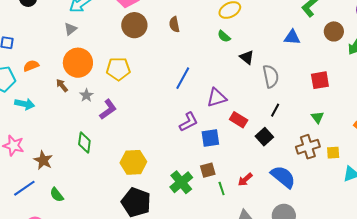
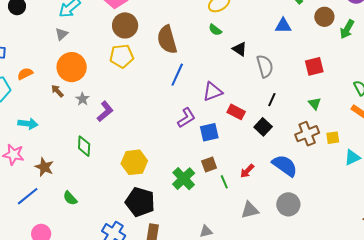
brown semicircle: (174, 24) -> (167, 40), moved, size x1.8
yellow pentagon: (118, 69) -> (122, 56), moved
cyan arrow: (25, 104) -> (28, 124), moved
green semicircle: (57, 195) -> (70, 198), moved

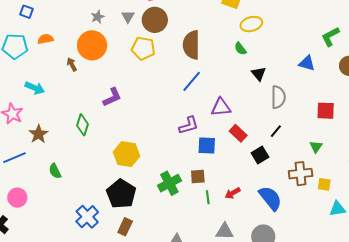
gray triangle: (62, 34) -> (128, 17), moved, turned -32
gray star: (82, 99) -> (98, 17), moved

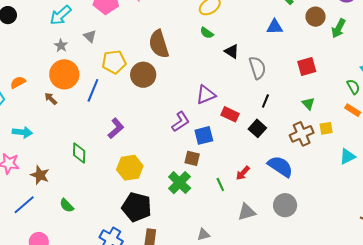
brown circle: (155, 20) -> (143, 75), moved
blue line: (192, 81) -> (93, 90), moved
purple L-shape: (112, 97) -> (116, 128), moved
brown square: (198, 177) -> (192, 158), moved, turned 35
yellow square: (324, 184) -> (326, 128), moved

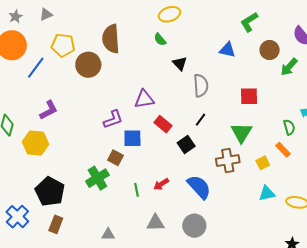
gray triangle: (90, 36) -> (46, 14), turned 40
green triangle: (308, 104) -> (241, 133), size x1.6
yellow square: (326, 128) -> (263, 163), moved, turned -32
yellow hexagon: (130, 168) -> (36, 143), moved

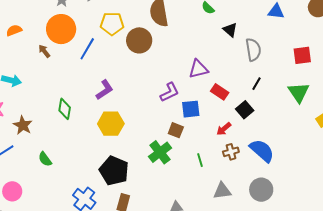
yellow hexagon: (36, 143) -> (111, 124), moved
brown cross: (228, 161) -> (231, 152), moved, size x0.7
red arrow: (161, 184) -> (224, 129), moved

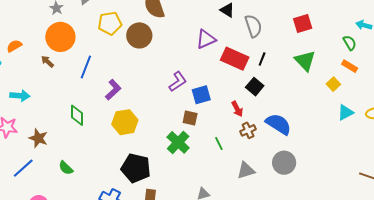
blue line: (87, 49) -> (86, 67), moved
purple triangle: (198, 69) -> (206, 39), moved
red rectangle: (220, 92) -> (235, 59), moved, size x1.5
red arrow: (224, 129) -> (237, 109), turned -70

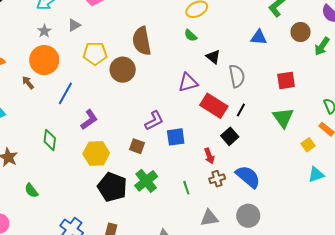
brown square: (190, 118) -> (137, 146), moved
black pentagon: (136, 168) -> (112, 187), moved

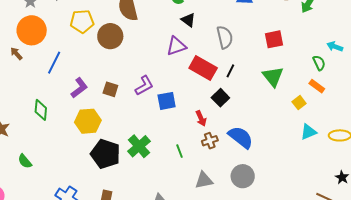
black triangle: (213, 57) -> (188, 20), moved
brown square: (137, 146) -> (110, 89), moved

